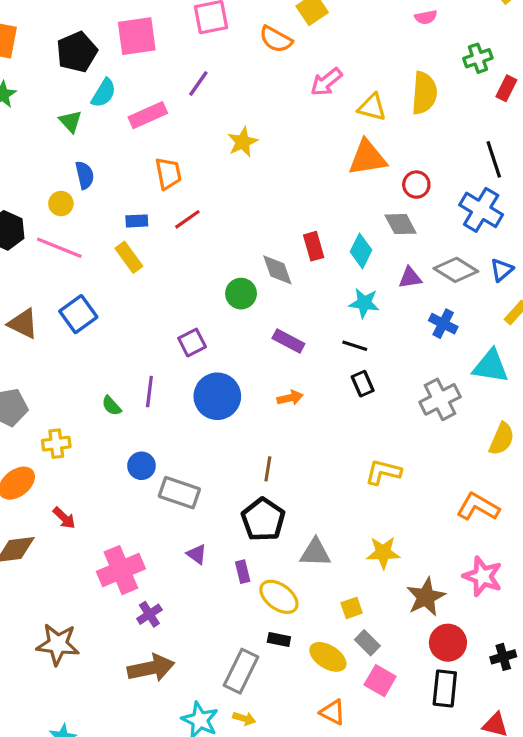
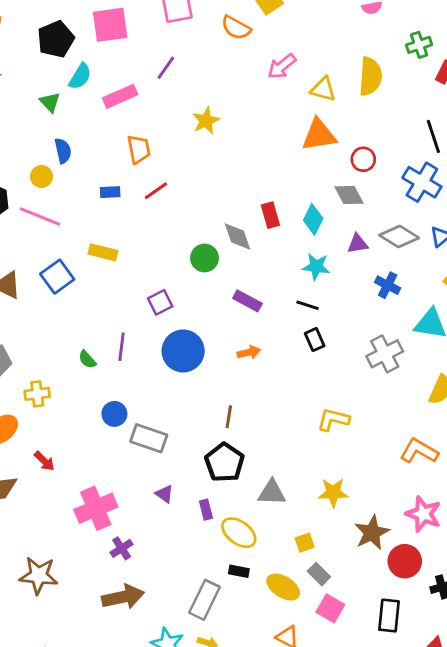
yellow rectangle: (129, 257) -> (103, 252), moved, turned -40
red circle: (448, 643) -> (405, 561), moved

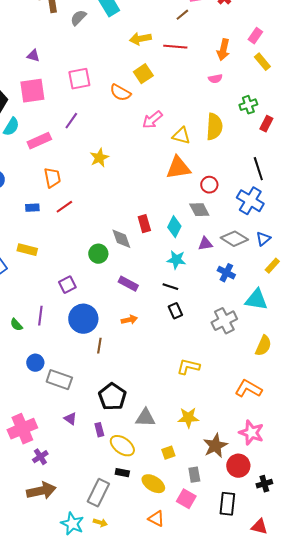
brown line: (229, 417) -> (99, 346), moved
gray rectangle: (319, 574) -> (194, 475), moved, turned 35

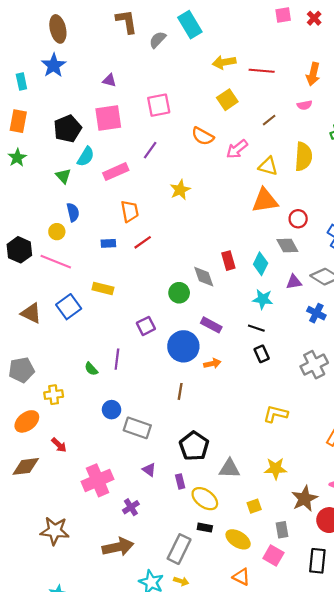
brown line: (182, 15) -> (269, 120), moved
orange semicircle: (120, 93) -> (203, 136), moved
blue circle: (83, 319) -> (183, 346), moved
purple cross: (40, 457) -> (131, 507), moved

